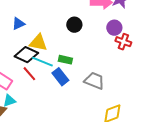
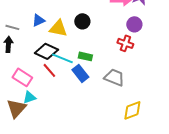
black circle: (74, 25) -> (82, 21), moved
red cross: (123, 42) -> (125, 43), moved
yellow triangle: (38, 43) -> (58, 28), moved

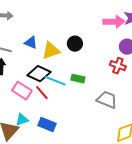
blue triangle: (38, 20) -> (31, 43), turned 48
yellow triangle: (58, 28) -> (51, 51), turned -30
blue rectangle: (80, 73) -> (47, 125), moved, turned -30
pink rectangle: (22, 77) -> (22, 91), moved

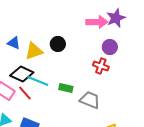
green rectangle: (78, 79) -> (66, 88), moved

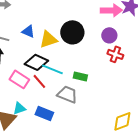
black circle: (58, 44) -> (72, 32), size x1.5
purple circle: (110, 47) -> (109, 35), moved
gray trapezoid: (90, 100) -> (67, 94), moved

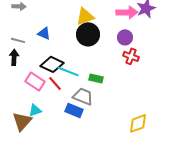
yellow triangle: (48, 39) -> (85, 16), moved
blue rectangle: (44, 113) -> (74, 110), moved

